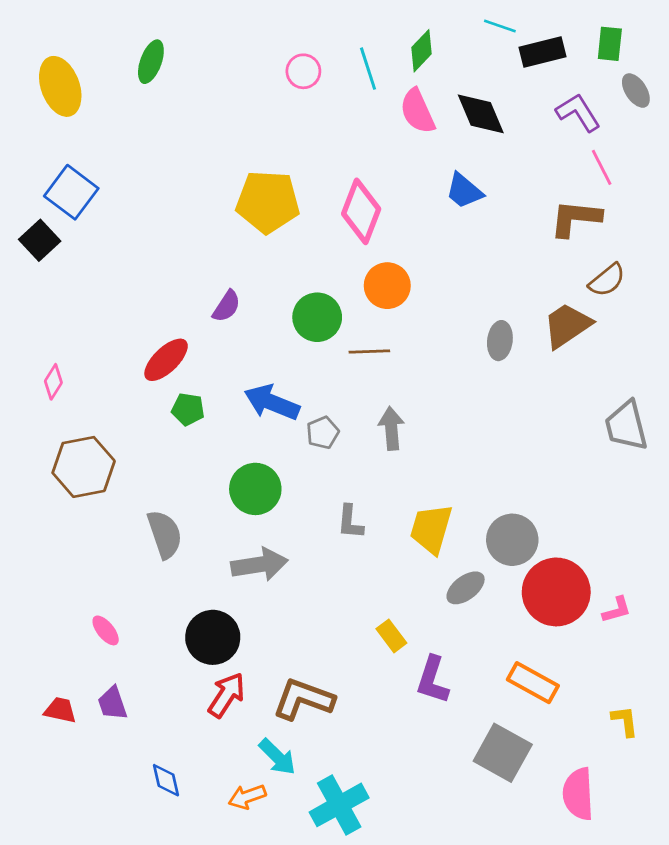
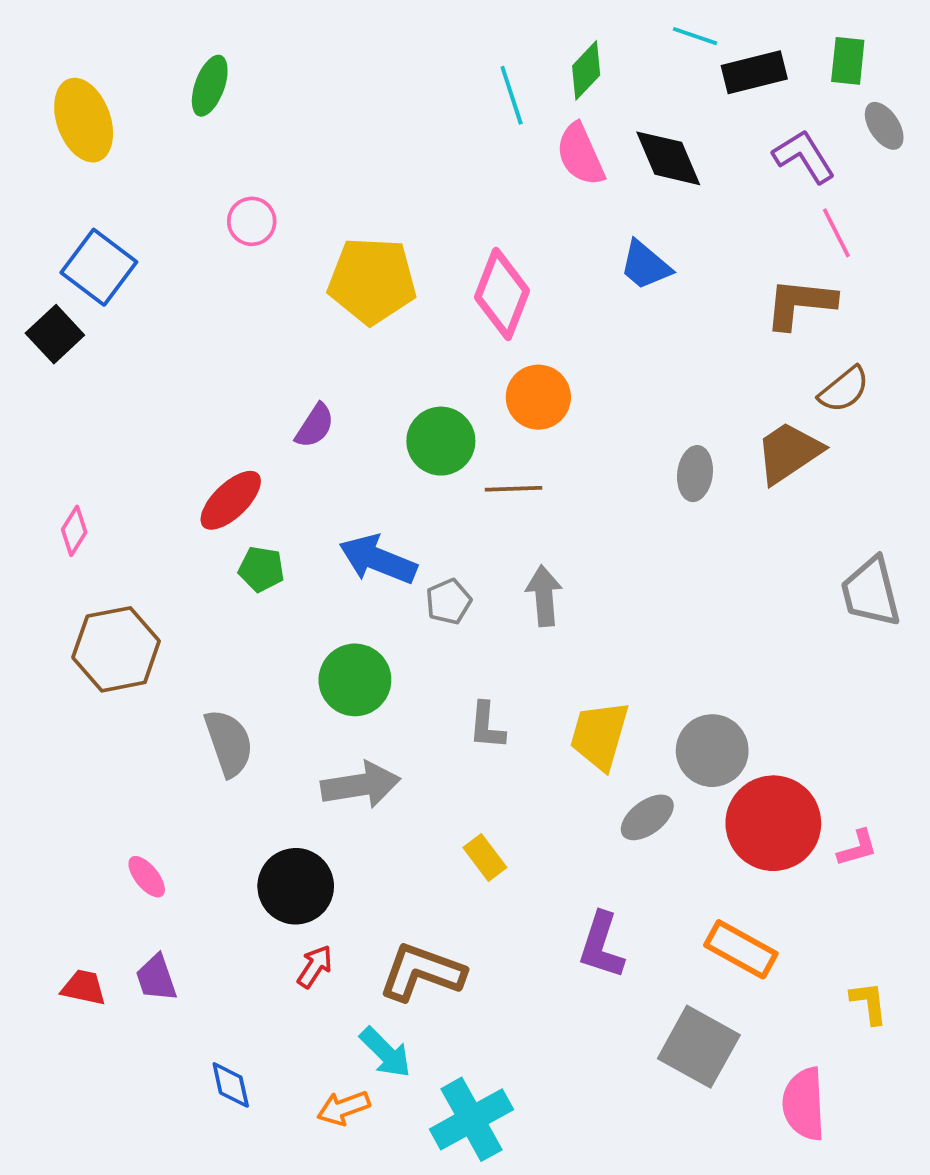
pink circle: (303, 71) -> (252, 221), moved
yellow rectangle: (391, 636) -> (485, 858), moved
red arrow: (226, 695) -> (315, 966), size x0.7

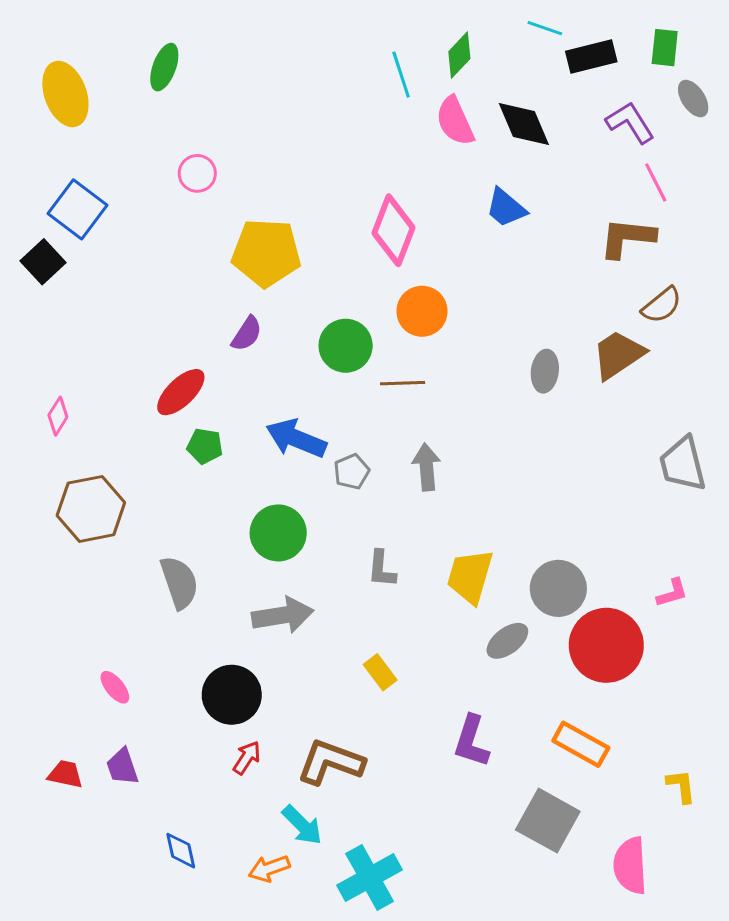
yellow pentagon: (372, 281) -> (266, 253), moved
pink L-shape: (857, 848) -> (672, 593), moved

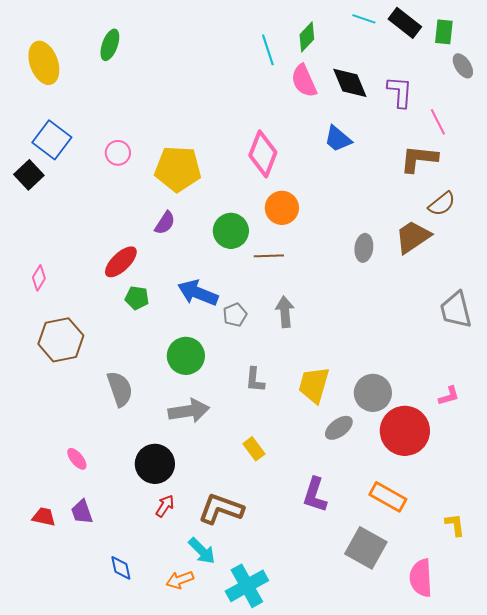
black rectangle: (591, 57) -> (405, 23), moved, turned 52
purple L-shape: (630, 122) -> (400, 92), moved, turned 36
pink circle: (197, 173) -> (118, 153), moved

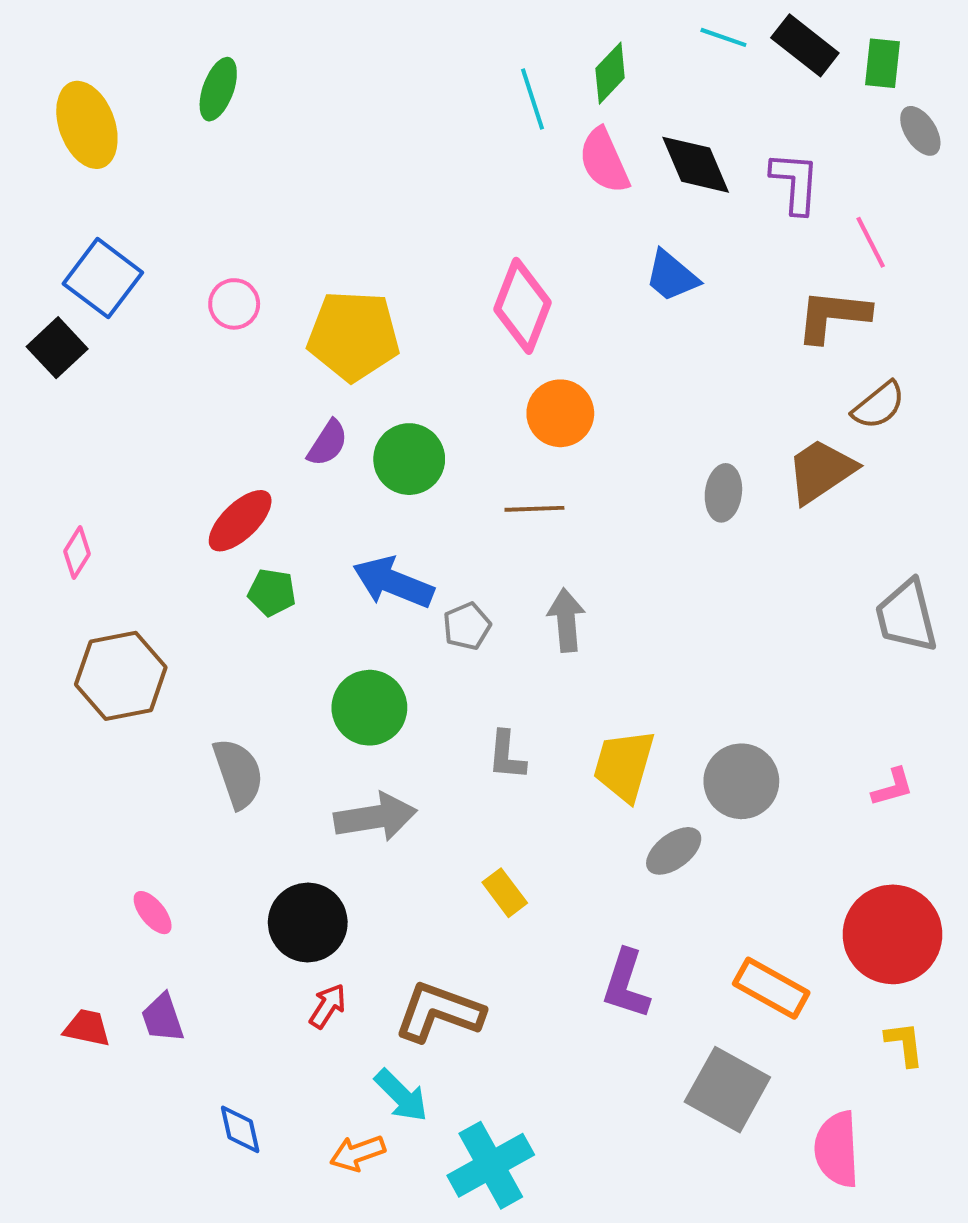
green circle: (231, 231) -> (409, 459), moved
red circle: (405, 431) -> (893, 934), moved

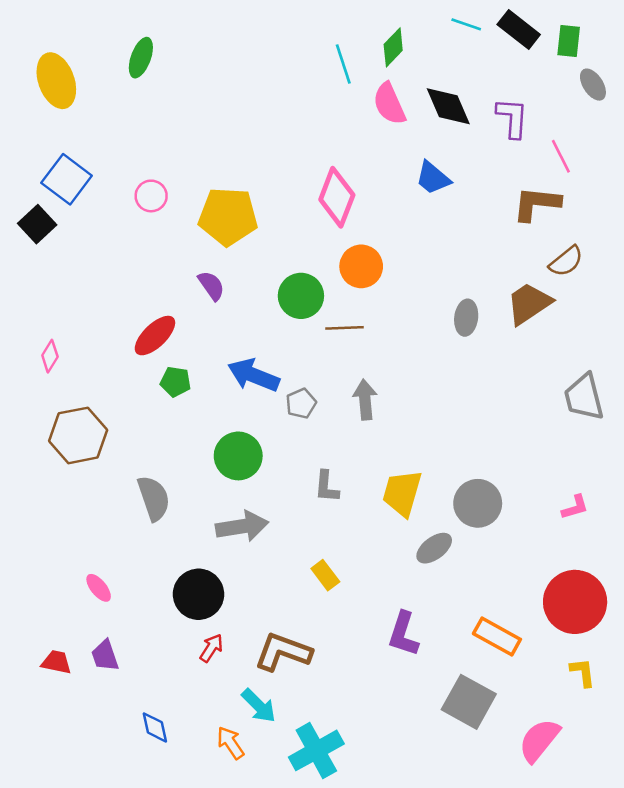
purple semicircle: (328, 443) -> (211, 286), turned -68
green circle: (409, 459) -> (301, 296), moved
pink semicircle: (837, 1149) -> (539, 740), turned 42
orange arrow: (357, 1153) -> (231, 743), turned 76

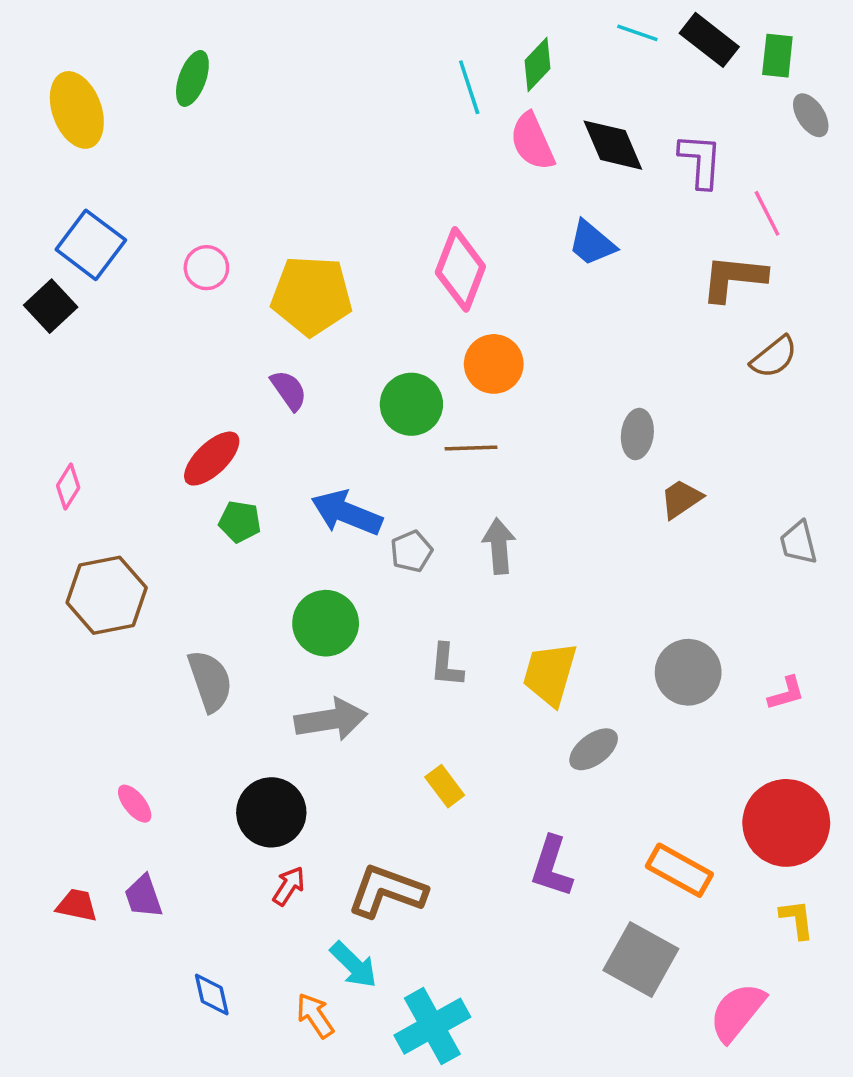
brown trapezoid: (529, 304) -> (681, 499), moved, size x0.7
gray trapezoid: (584, 397) -> (799, 543), size x0.7
gray circle: (478, 503) -> (688, 672), moved

